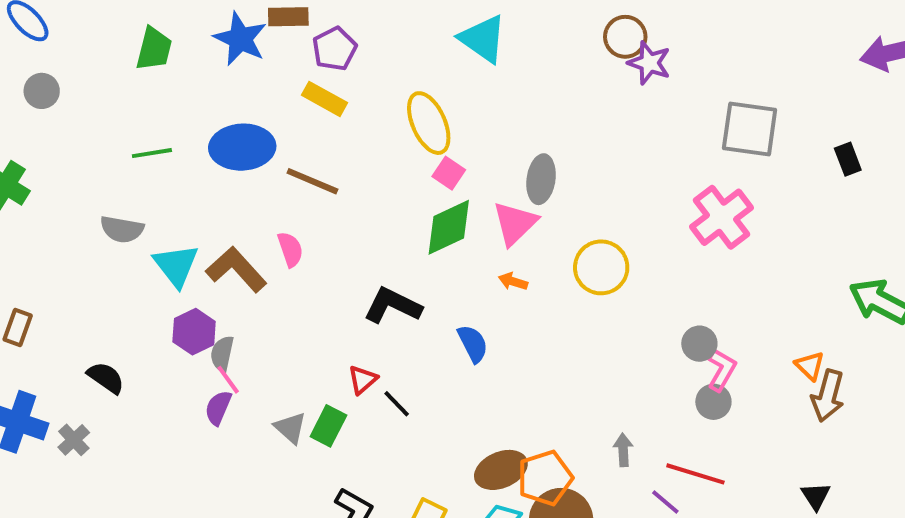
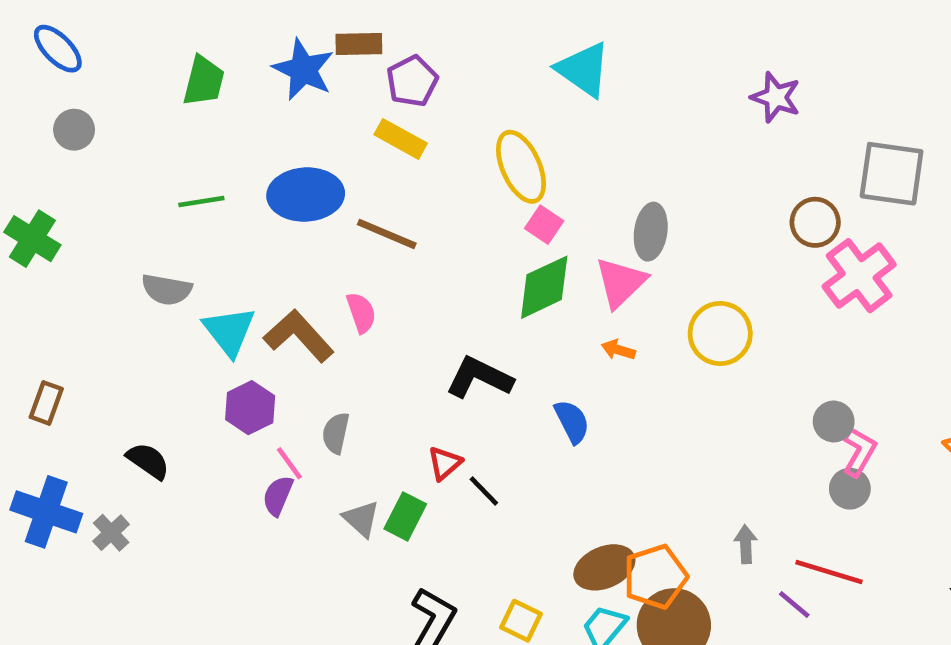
brown circle: (625, 37) -> (815, 222), moved
gray semicircle: (222, 354) -> (336, 433), moved

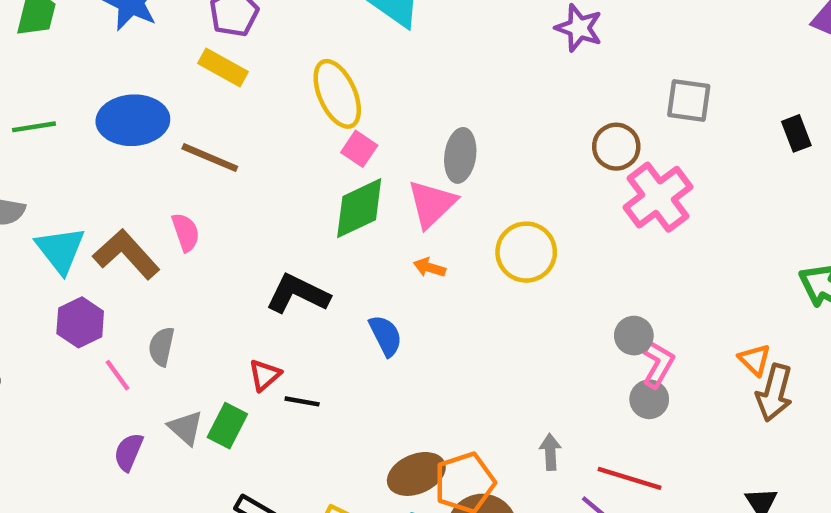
gray square: (892, 174) -> (689, 100), size x0.7
black line: (484, 491) -> (302, 401), turned -36
purple semicircle: (278, 496) -> (129, 452), moved

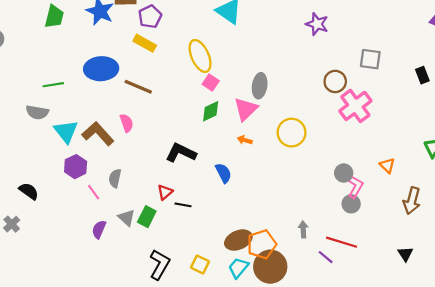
green line: (34, 127) -> (53, 85), moved
green diamond: (359, 208) -> (211, 111), size x0.7
orange triangle: (755, 360) -> (387, 166), moved

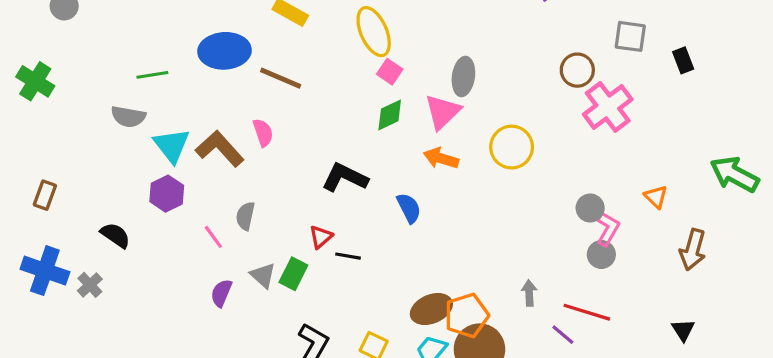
black rectangle: (422, 75) -> (683, 60), moved
orange arrow: (245, 140) -> (441, 158), size x1.5
purple hexagon: (76, 167) -> (167, 194), moved

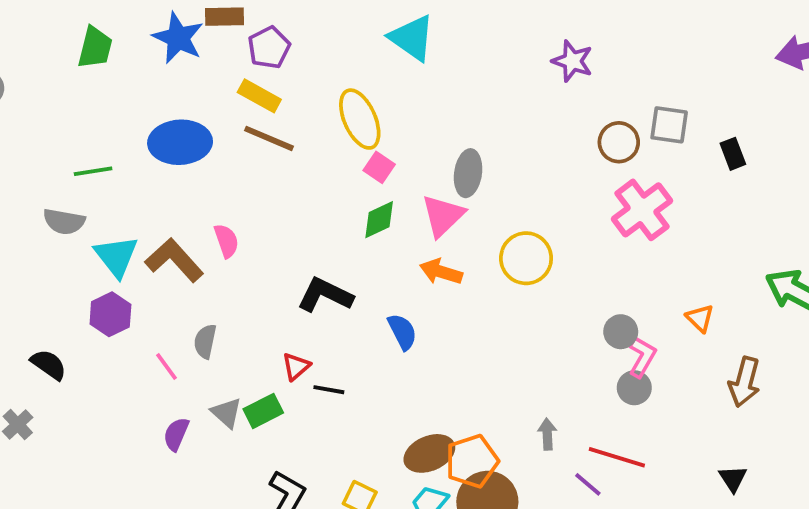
brown circle: (577, 70) -> (619, 142), moved
brown line: (281, 78) -> (269, 138), moved
green rectangle: (293, 274) -> (263, 411), turned 36

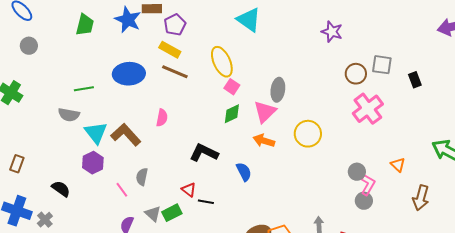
pink semicircle: (226, 241) -> (162, 118), moved, turned 30
red triangle: (296, 366) -> (189, 190), turned -42

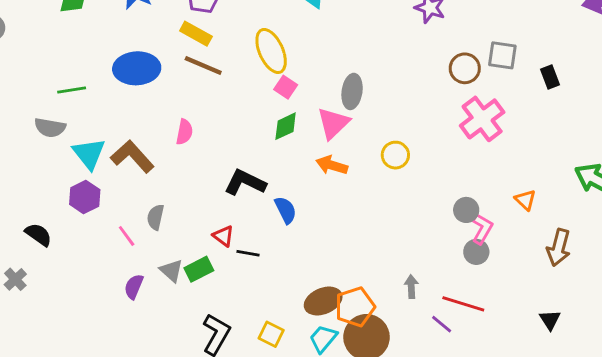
yellow circle: (308, 134) -> (395, 155), size x0.7
blue semicircle: (244, 172) -> (286, 210), moved

